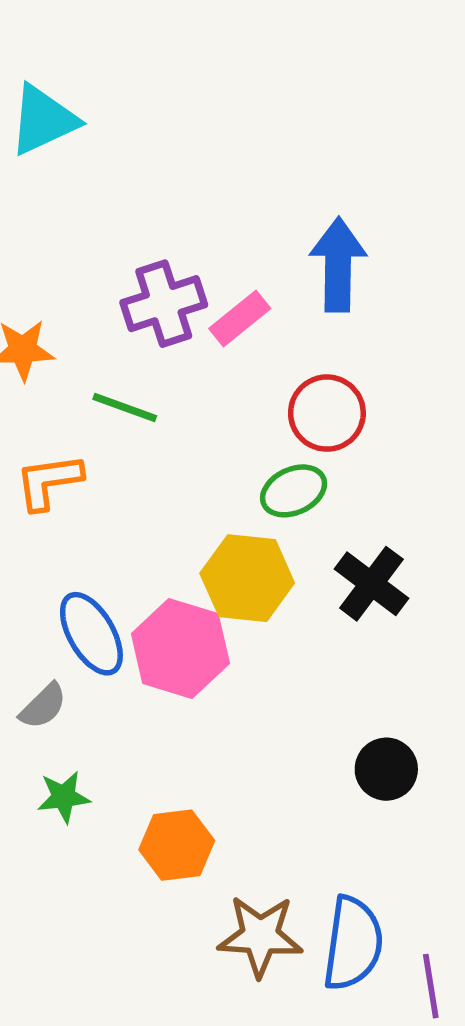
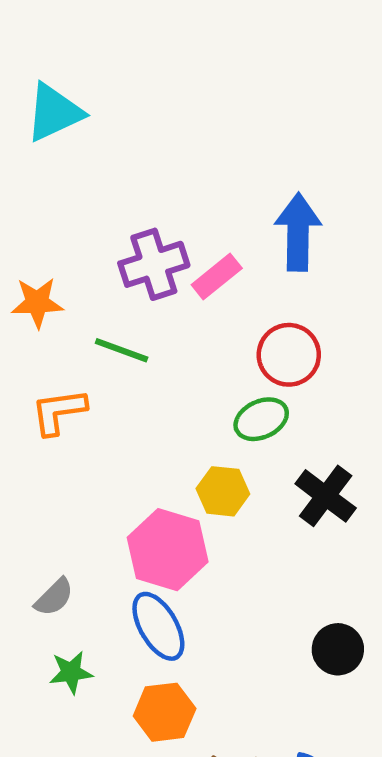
yellow hexagon: (247, 578) -> (223, 491), size x0.7
blue ellipse: (91, 634) -> (158, 626), moved

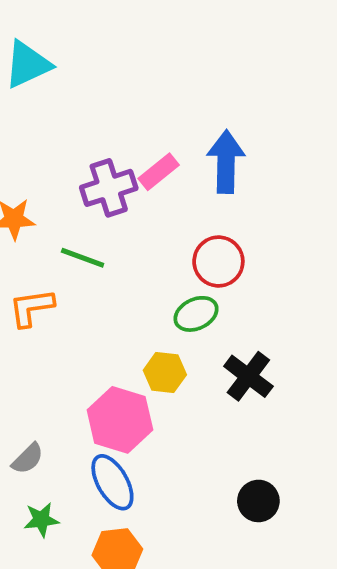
pink rectangle: (217, 277) -> (159, 172), moved

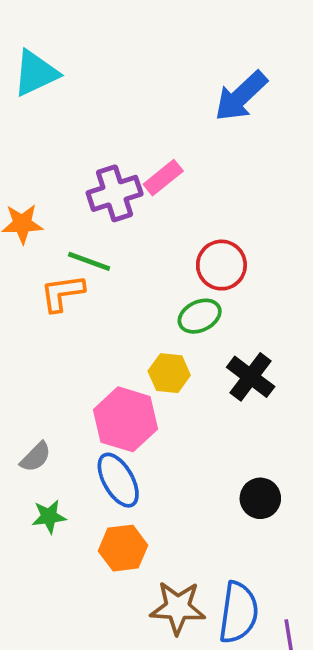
blue arrow: (226, 162) -> (241, 96), moved, turned -134
orange L-shape: (31, 308) -> (62, 293), moved

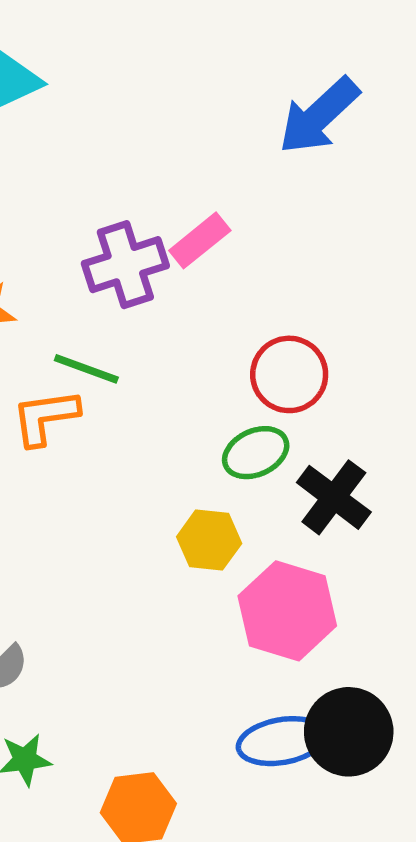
black cross: (251, 377) -> (334, 497), moved
pink hexagon: (125, 419) -> (287, 611), moved
blue ellipse: (118, 480) -> (282, 741), moved, turned -70
black circle: (260, 498) -> (349, 732), size x1.4

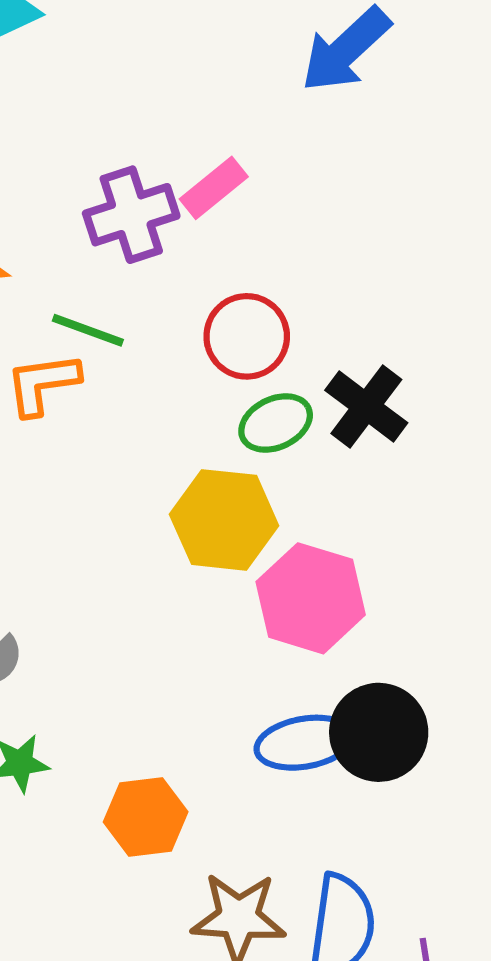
red circle: (289, 374) -> (247, 336), moved
black cross: (334, 497) -> (366, 407), moved
yellow hexagon: (209, 540) -> (224, 520), size x1.5

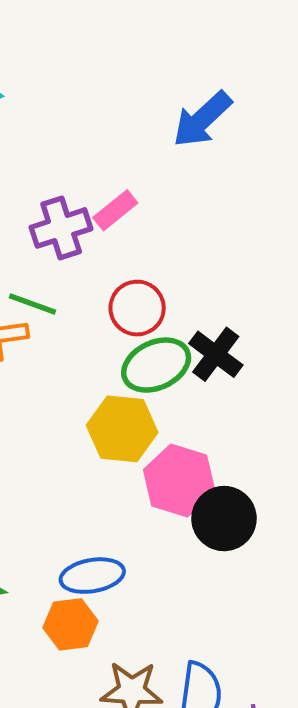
green ellipse: (276, 423) -> (156, 365), size x1.4
black circle: (379, 732) -> (224, 519), moved
blue ellipse: (304, 743) -> (92, 576), moved

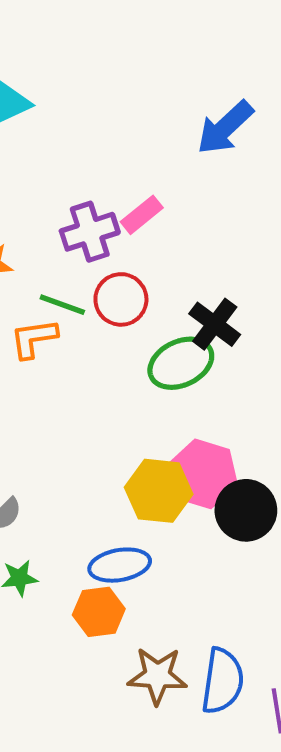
red circle: (137, 308) -> (121, 299), moved
black cross: (216, 354) -> (215, 324), moved
yellow hexagon: (122, 429) -> (159, 491), moved

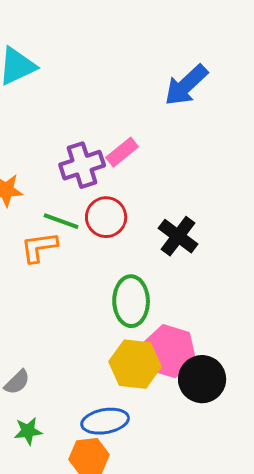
green ellipse: (181, 363) -> (131, 301), moved, turned -66

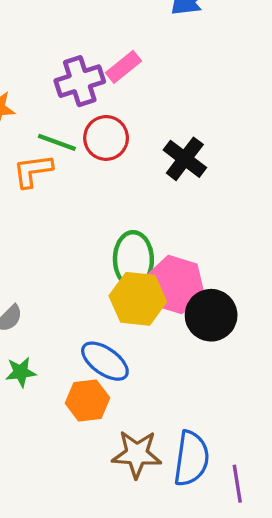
green ellipse: (131, 301) -> (133, 259), moved
blue ellipse: (105, 421) -> (105, 361), turned 45

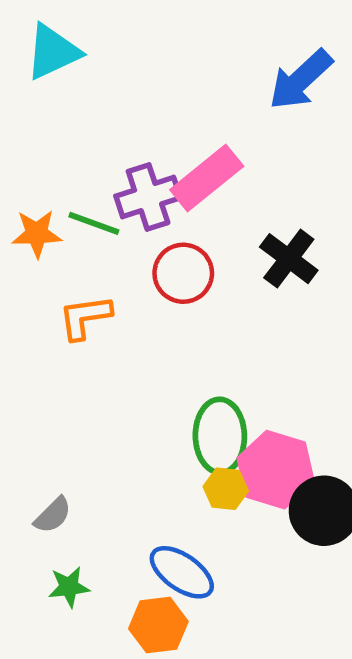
pink rectangle: (124, 67) -> (207, 178), size x1.5
green line: (57, 142) -> (94, 223), moved
black cross: (185, 159) -> (289, 259), moved
yellow hexagon: (138, 299) -> (226, 489), size x0.6

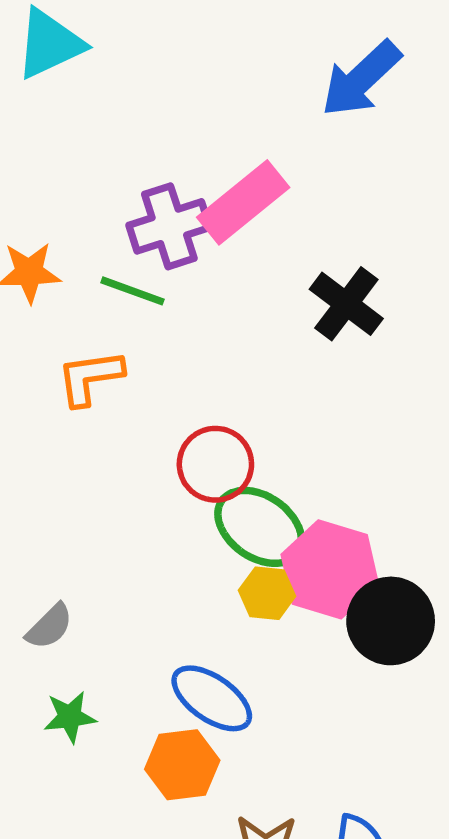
green line: (94, 223) -> (132, 291), moved
red circle: (183, 273) -> (215, 464), moved
green ellipse: (220, 436) -> (260, 527), turned -54

